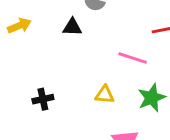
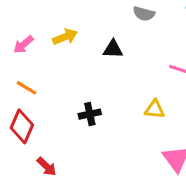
black triangle: (72, 27) -> (113, 49), moved

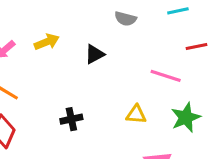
black triangle: (113, 49) -> (95, 54), turned -30

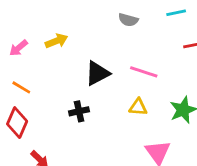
black triangle: (95, 54) -> (97, 73), moved, size x1.4
pink line: (166, 76) -> (144, 72), moved

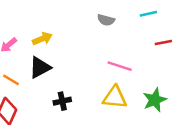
black triangle: (97, 73) -> (40, 67), moved
yellow triangle: (138, 107) -> (115, 97), size x1.5

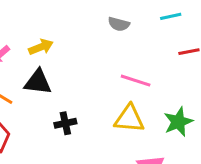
black triangle: (40, 67) -> (38, 82), turned 35

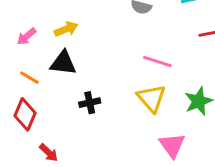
yellow triangle: (129, 119) -> (151, 98), turned 44

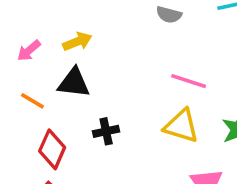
yellow triangle: (151, 98) -> (181, 126), turned -32
red diamond: (25, 114) -> (52, 149), moved

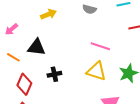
yellow arrow: (77, 42) -> (48, 14), moved

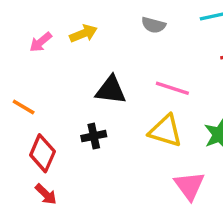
pink arrow: (11, 29) -> (41, 42), moved
black triangle: (36, 47) -> (111, 90), moved

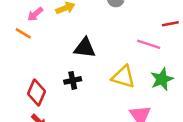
pink line: (172, 88) -> (149, 44), moved
orange line: (24, 107) -> (23, 33), moved

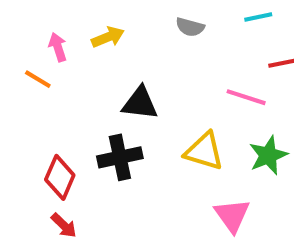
pink arrow: (35, 14) -> (58, 47), turned 112
black cross: (73, 80) -> (120, 157), size x1.5

